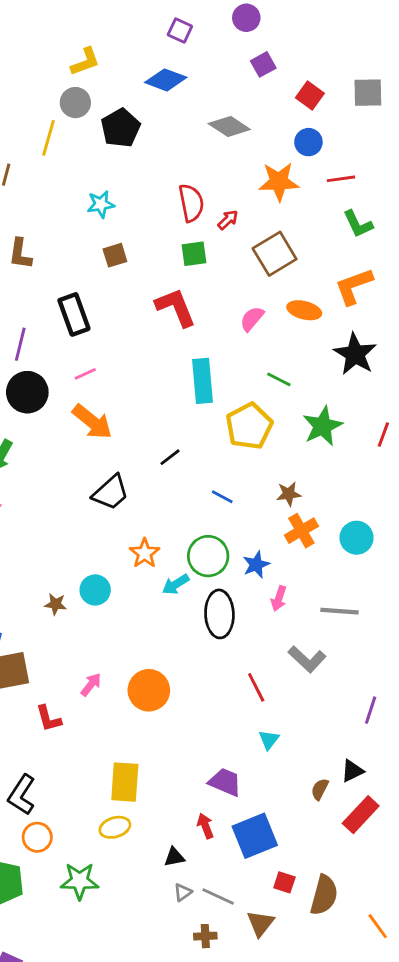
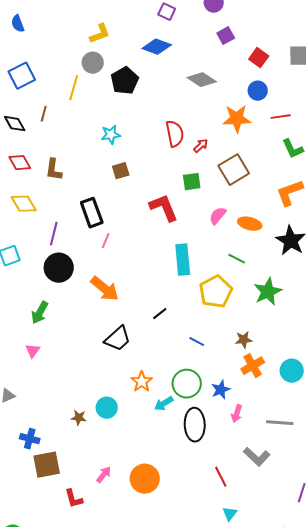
green square: (194, 254) -> (192, 182), moved
orange ellipse: (304, 310) -> (250, 224), moved
pink line: (85, 374) -> (106, 241), moved, turned -42

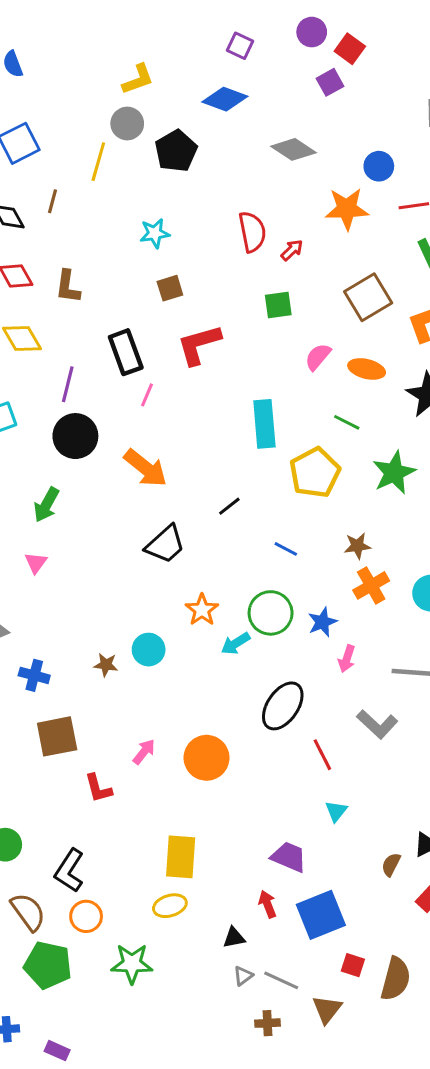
red square: (259, 58) -> (350, 49), moved
brown square: (234, 170) -> (368, 297), moved
red L-shape: (164, 208) -> (199, 345), moved, turned -84
black ellipse: (195, 425) -> (283, 706), moved, turned 36
blue cross: (30, 439) -> (34, 675), moved

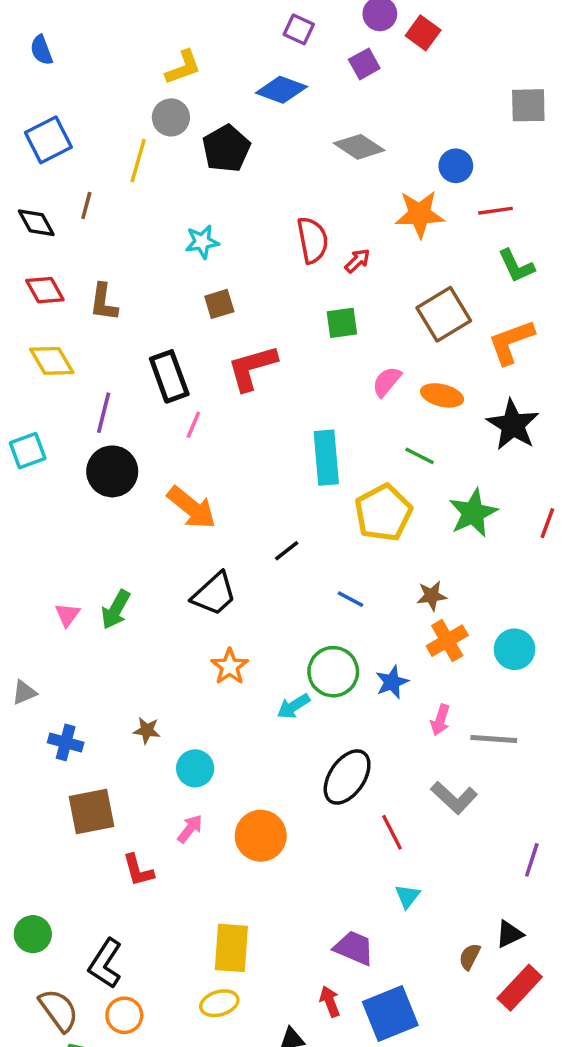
purple square: (330, 82) -> (364, 64), moved
green arrow: (46, 505) -> (116, 610), moved
orange star: (202, 610) -> (230, 666), moved
cyan circle: (149, 650) -> (195, 768), moved
pink arrow: (347, 659) -> (440, 720), moved

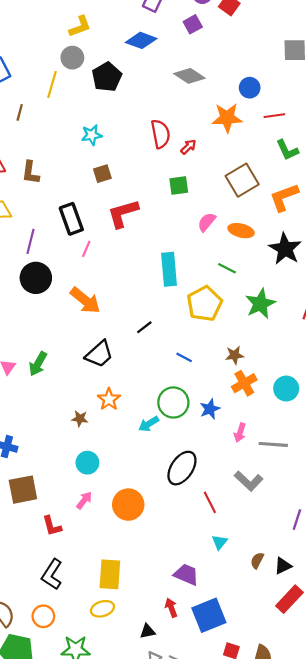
brown star: (147, 730) -> (80, 419), moved
brown semicircle: (470, 957) -> (257, 560), moved
black L-shape: (105, 963) -> (52, 574), moved

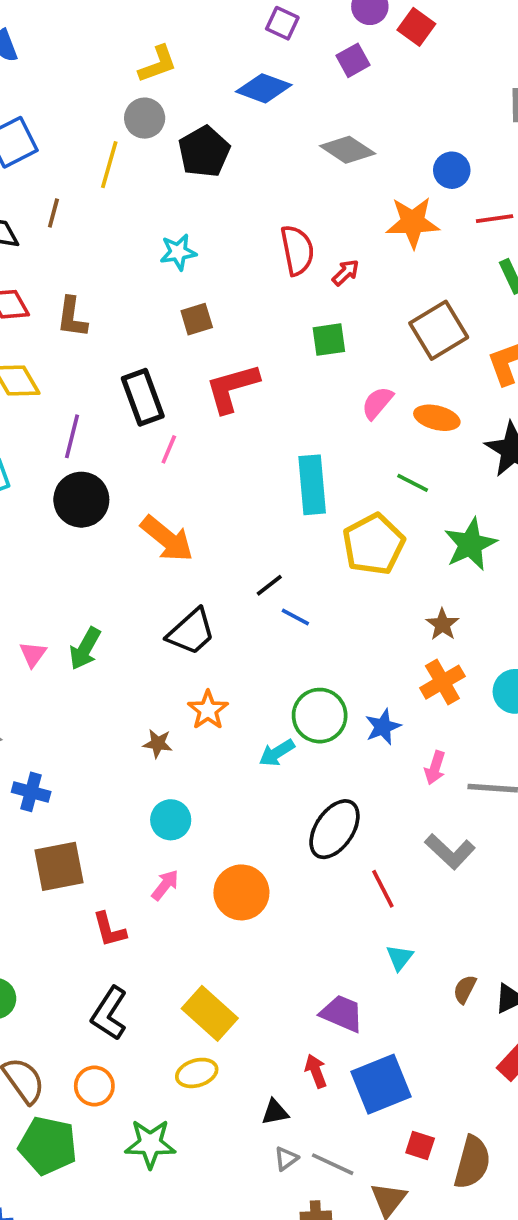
brown star: (235, 355) -> (442, 624), moved, turned -30
blue line: (184, 357) -> (295, 617), moved
yellow rectangle: (110, 574) -> (210, 1013), turned -52

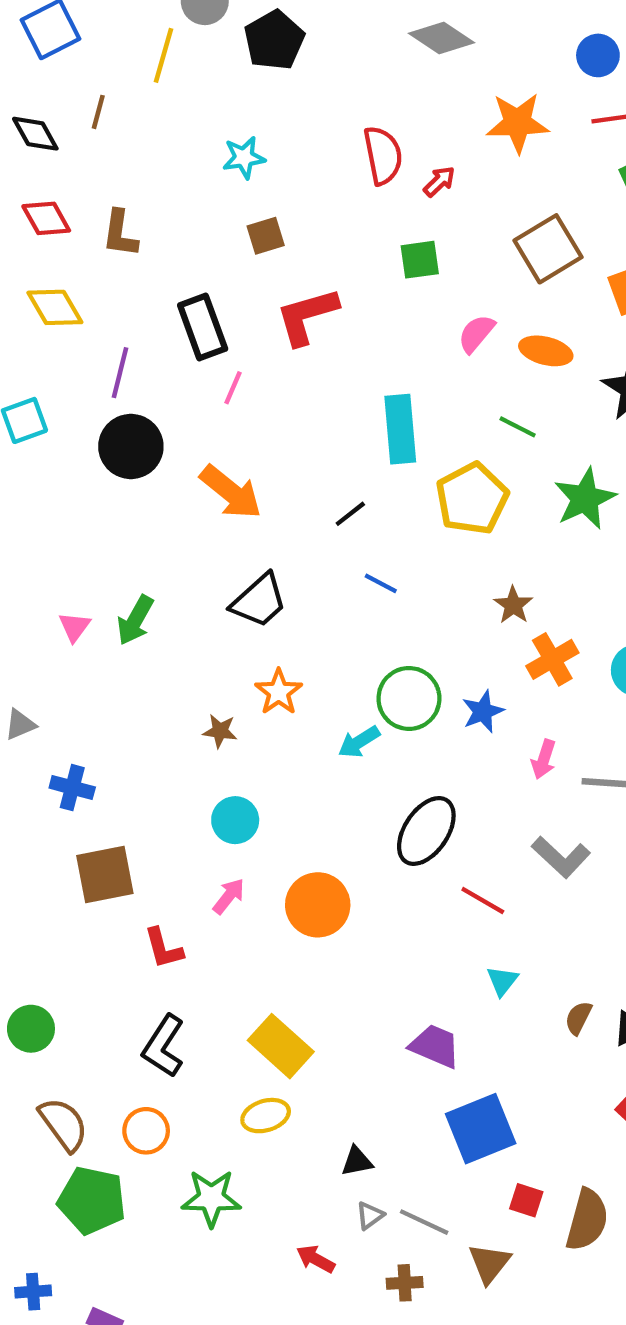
blue circle: (452, 170) -> (598, 55), moved
black line: (269, 585) -> (350, 514), moved
brown star: (442, 624) -> (513, 605), moved
red line: (383, 889) -> (483, 901), turned -33
red arrow: (316, 1071) -> (316, 1259), moved, turned -40

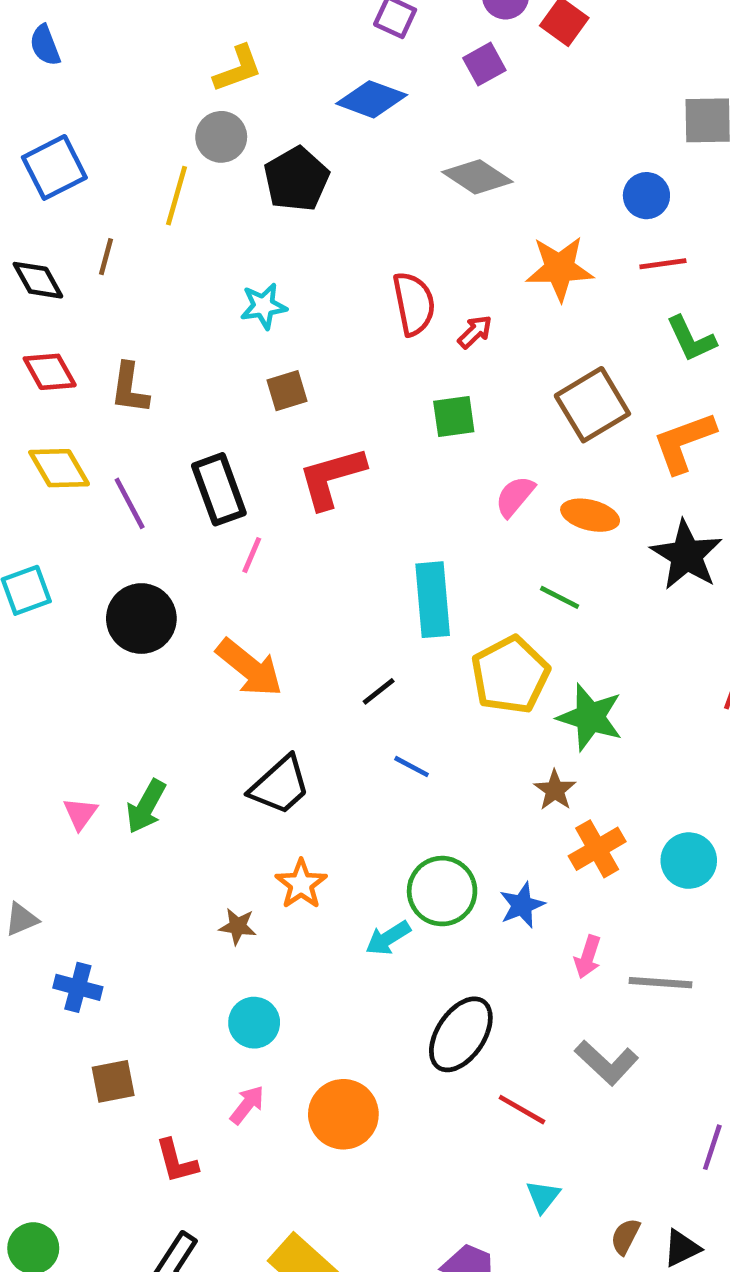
purple line: (120, 373) -> (130, 503), moved, turned -42
green star: (585, 499) -> (590, 717), moved, turned -30
brown square: (105, 874) -> (113, 1081), size x0.7

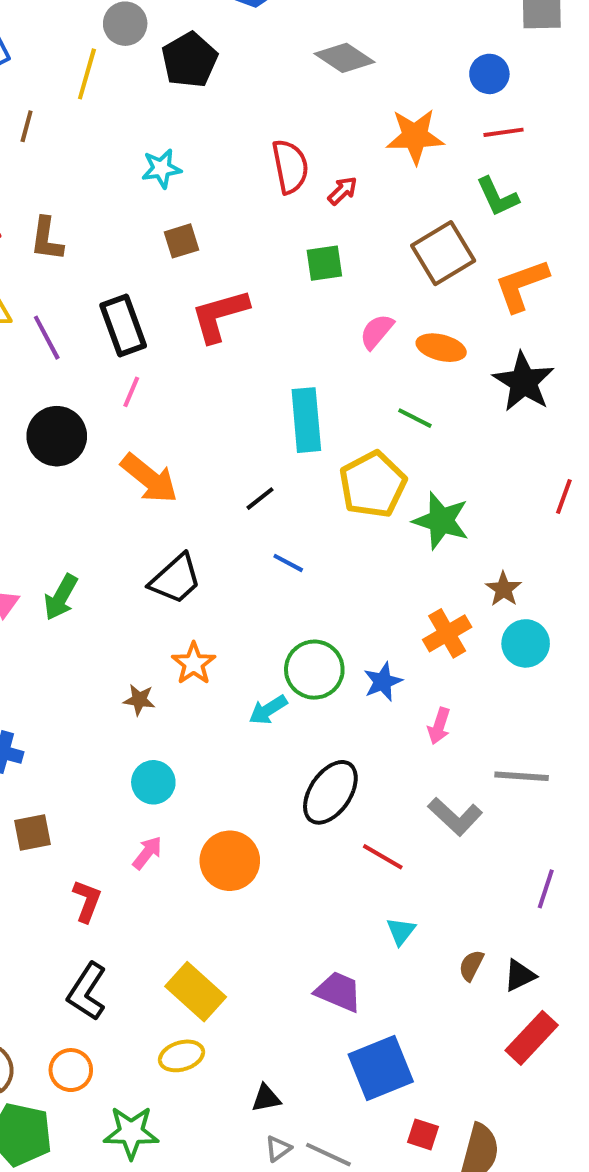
green L-shape: (691, 339) -> (497, 197), moved
pink line: (252, 555) -> (131, 392), moved
brown star: (555, 790) -> (503, 589), moved
gray line: (661, 983) -> (522, 776), moved
red L-shape: (177, 1161) -> (87, 901), turned -144

